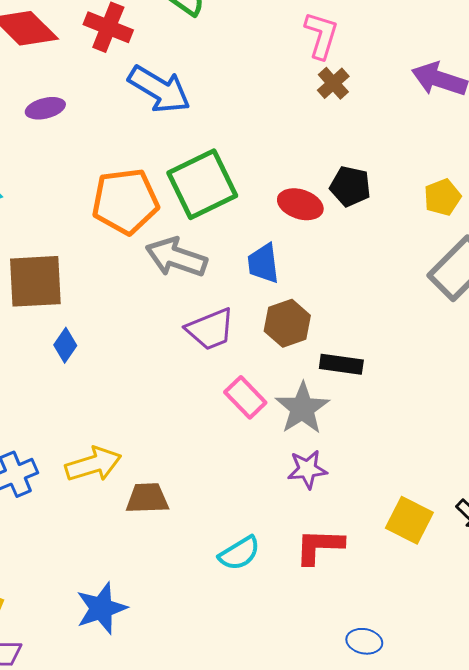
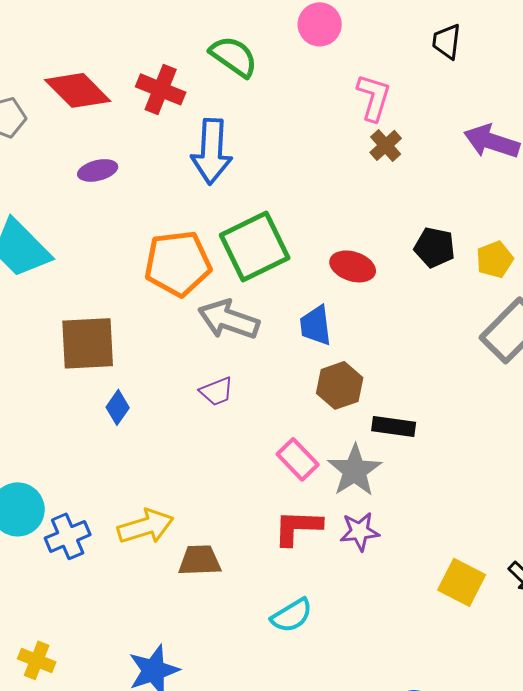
blue arrow: (159, 89) -> (212, 151), turned 62
black pentagon: (350, 186) -> (435, 247), moved
purple trapezoid: (210, 329) -> (217, 391), moved, size x0.7
red L-shape: (319, 546) -> (298, 527), moved

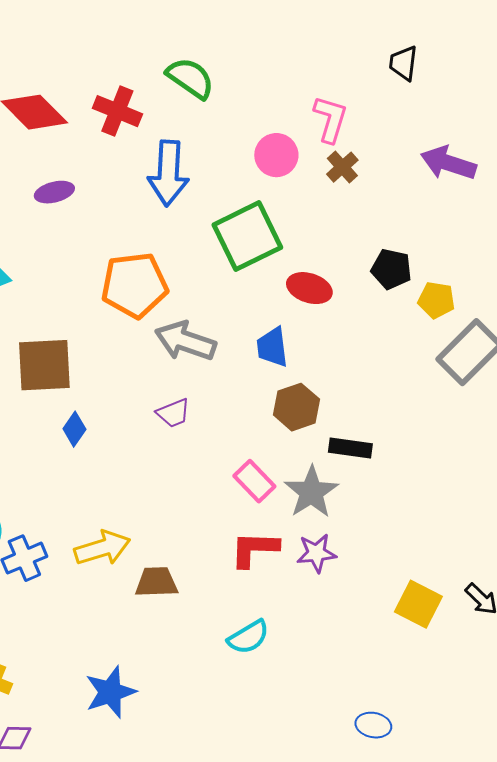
pink circle: (320, 24) -> (276, 155), moved
green square: (255, 246) -> (247, 236), moved
yellow pentagon: (495, 259) -> (436, 300), moved, turned 30

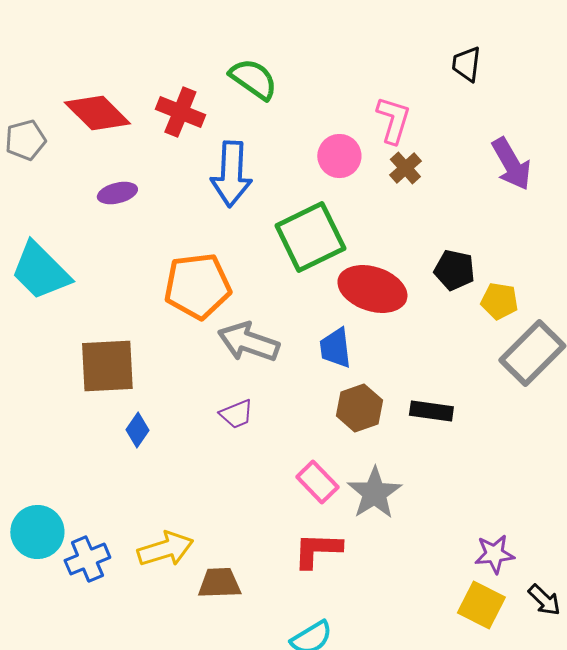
purple arrow: (448, 163) -> (511, 164), turned -138
red ellipse: (309, 288) -> (372, 289), size x1.5
black rectangle: (350, 448) -> (431, 411), moved
purple star: (316, 553) -> (494, 554), moved

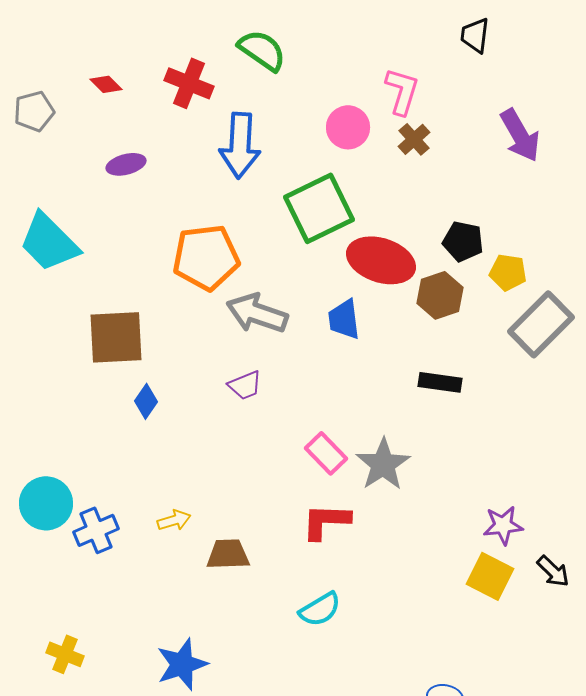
red diamond: (97, 113) -> (106, 84), size x0.5
brown hexagon: (359, 408) -> (440, 295), moved
yellow arrow: (165, 549) -> (174, 520), size x0.6

